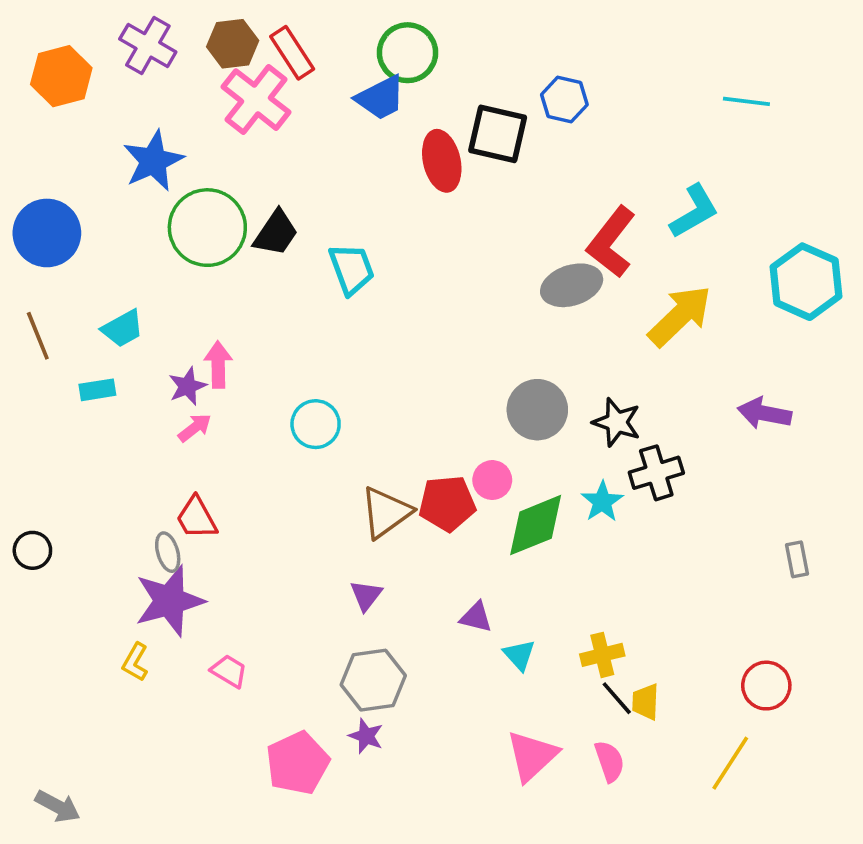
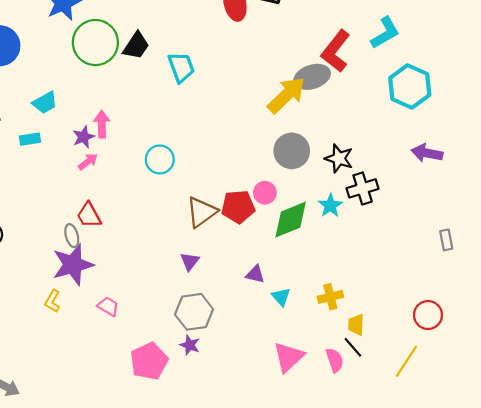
cyan hexagon: (806, 282) -> (410, 87), moved
yellow arrow: (680, 316) -> (286, 95), moved
black line: (617, 698) -> (353, 347), moved

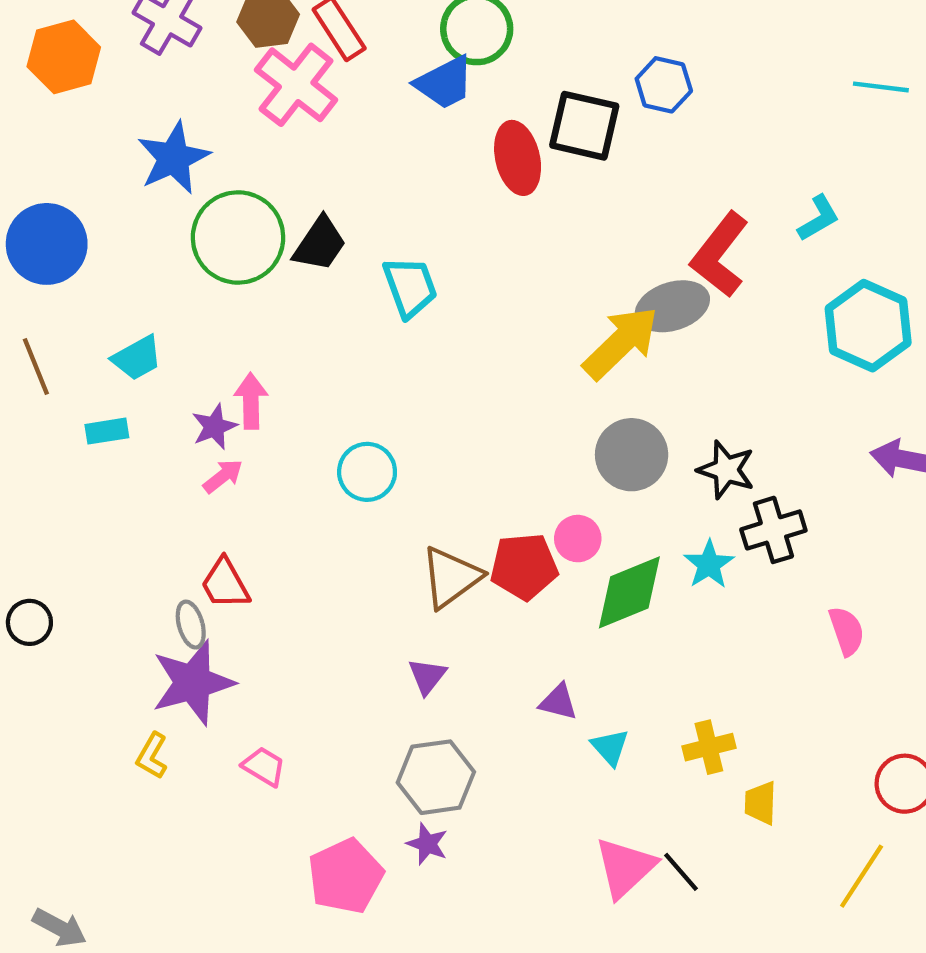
cyan L-shape: (385, 33) -> (819, 218), size x0.7
black line: (353, 347) -> (681, 872), moved
pink semicircle: (335, 360) -> (847, 631), moved

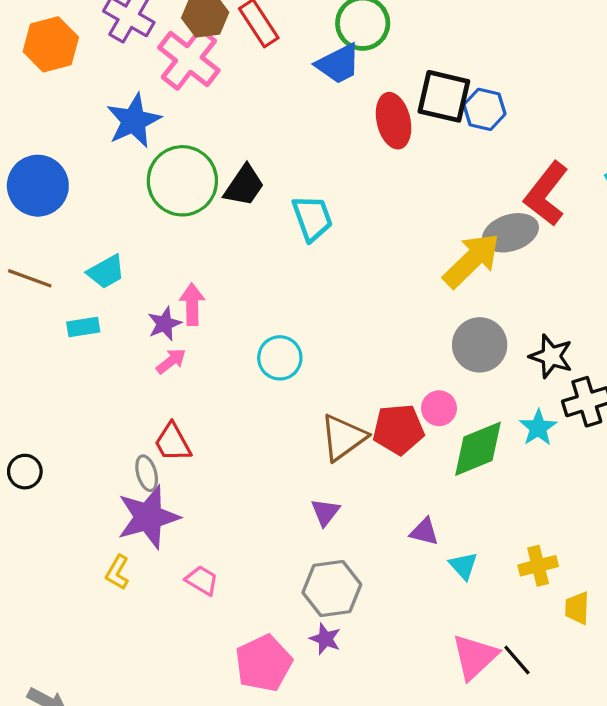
pink cross: (296, 85) -> (189, 59), moved
blue hexagon: (664, 85) -> (484, 109), moved
brown line: (36, 367) -> (30, 278), turned -48

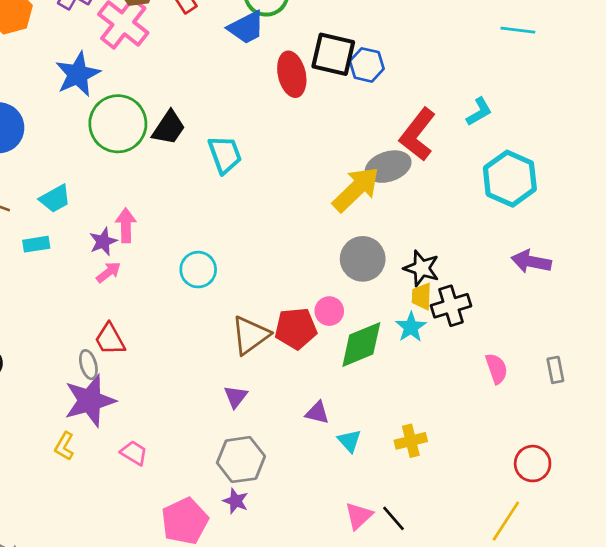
yellow trapezoid: (577, 608) -> (422, 296), moved
pink triangle: (475, 657) -> (359, 516), size x0.7

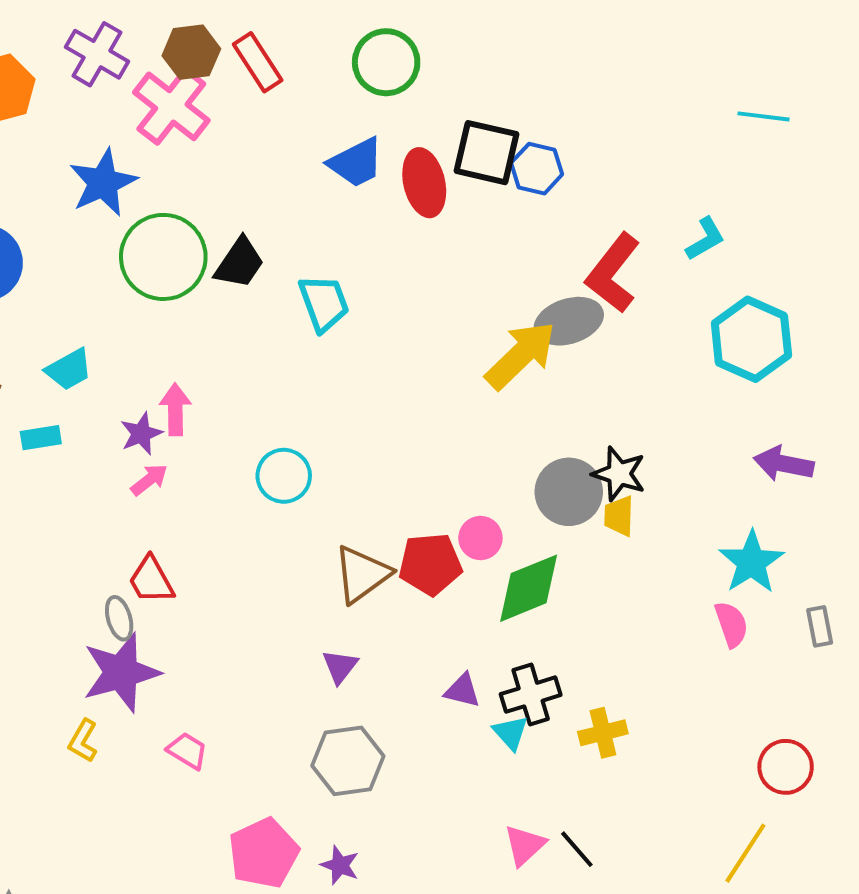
blue trapezoid: (246, 27) -> (356, 163), moved
gray circle: (363, 259) -> (569, 492), moved
black cross: (451, 306) -> (531, 695), moved
cyan star: (411, 327) -> (751, 562), moved, size x1.4
purple star: (236, 501) -> (340, 865), moved

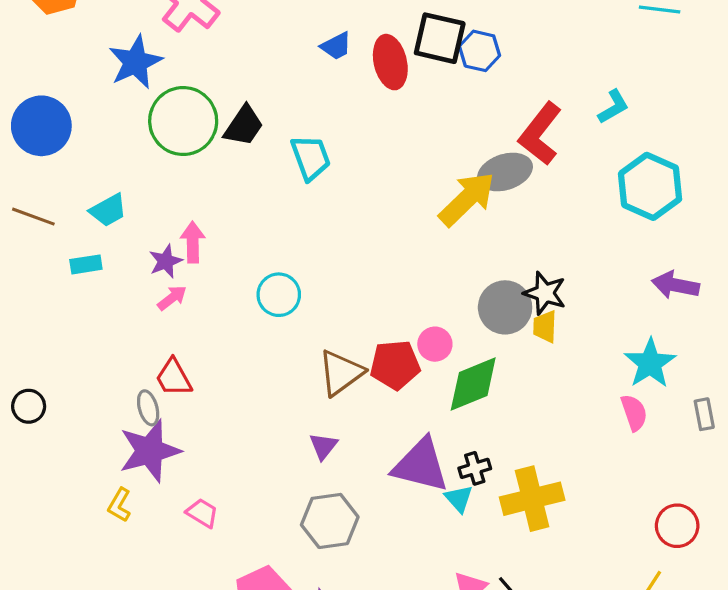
blue trapezoid: (356, 163) -> (336, 46), size x0.7
purple triangle: (462, 691) -> (421, 465), size x2.0
black cross: (531, 695) -> (475, 468), size x0.7
yellow cross: (603, 733) -> (532, 499), size x1.6

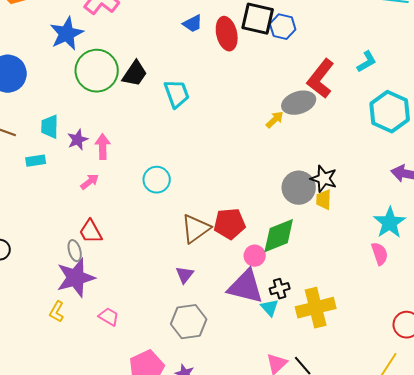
yellow arrow: (467, 199) -> (275, 120), size x0.5
cyan trapezoid: (108, 210) -> (50, 127), turned 120
purple star: (166, 261) -> (78, 140), moved
pink circle: (435, 344) -> (255, 256), moved

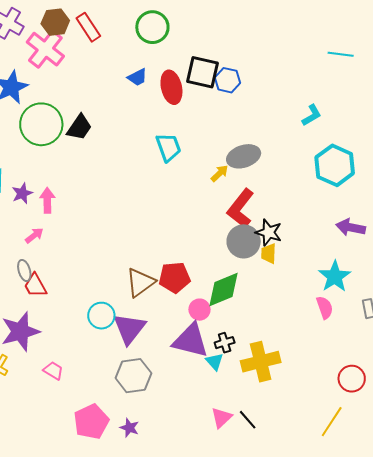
red L-shape: (321, 79) -> (241, 208), moved
cyan trapezoid: (177, 94) -> (168, 147), moved
cyan circle: (157, 180) -> (101, 316), moved
gray ellipse: (75, 251) -> (24, 270), moved
purple triangle: (185, 275) -> (129, 329), size x1.8

